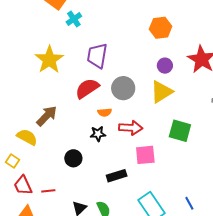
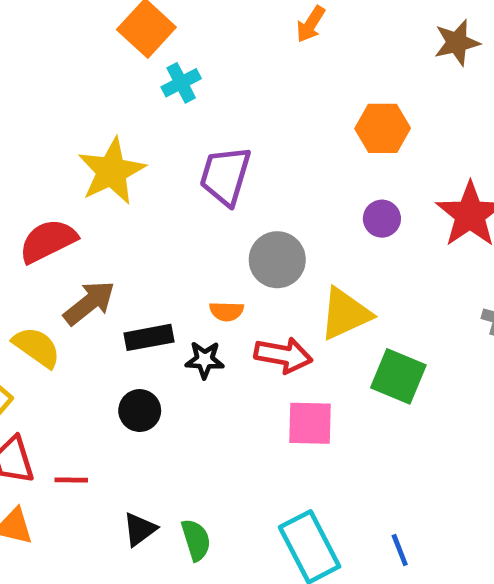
red semicircle: (87, 88) -> (48, 241), moved
yellow triangle: (161, 92) -> (345, 314), moved
black rectangle: (117, 176) -> (149, 337), moved

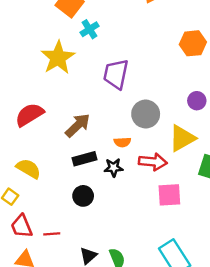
yellow star: (112, 171) -> (58, 58), moved
purple circle: (382, 219) -> (197, 101), moved
brown arrow: (89, 303) -> (78, 125), moved

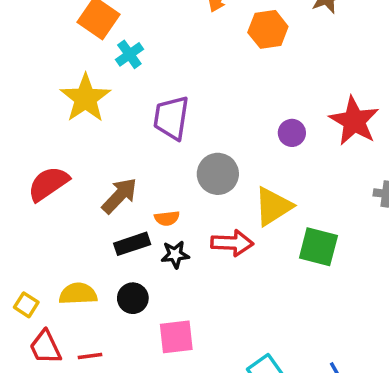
orange hexagon: (193, 43) -> (268, 29), moved
purple circle: (197, 101) -> (292, 133), moved
orange semicircle: (122, 142) -> (167, 218), moved
yellow semicircle: (28, 169) -> (78, 294), moved, turned -30
pink square: (169, 195) -> (176, 337), moved

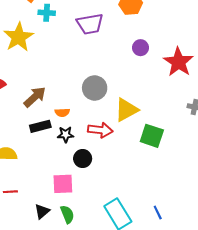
cyan cross: (129, 54) -> (47, 13), turned 35
purple trapezoid: (171, 118) -> (90, 24), moved, turned -112
purple circle: (292, 133) -> (141, 48), moved
black circle: (133, 298) -> (83, 159), moved

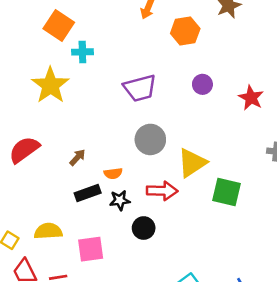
purple trapezoid: (90, 24) -> (140, 88), moved
red star: (178, 62) -> (251, 98), size x0.7
brown arrow: (35, 97) -> (77, 157), size x0.6
pink square: (63, 184) -> (91, 249), moved

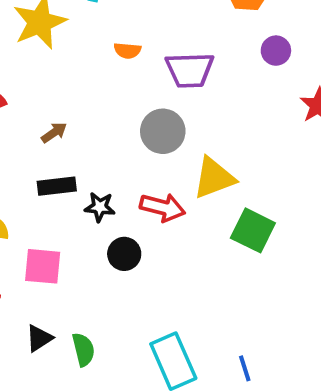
purple circle: (202, 84) -> (276, 51), moved
purple trapezoid: (140, 88) -> (190, 70), moved
orange semicircle: (113, 173) -> (127, 51), moved

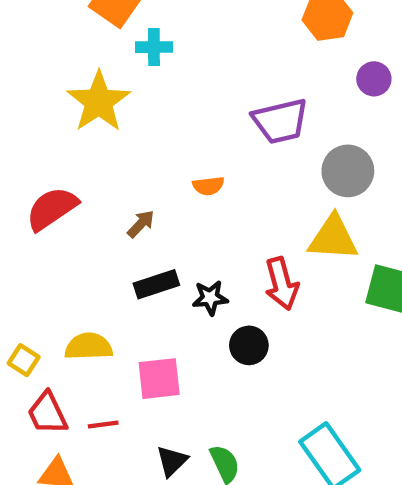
orange semicircle: (127, 51) -> (208, 186), moved
gray circle: (163, 131) -> (348, 171), moved
yellow triangle: (214, 178) -> (333, 238), turned 36
red arrow: (163, 207) -> (282, 284), turned 72

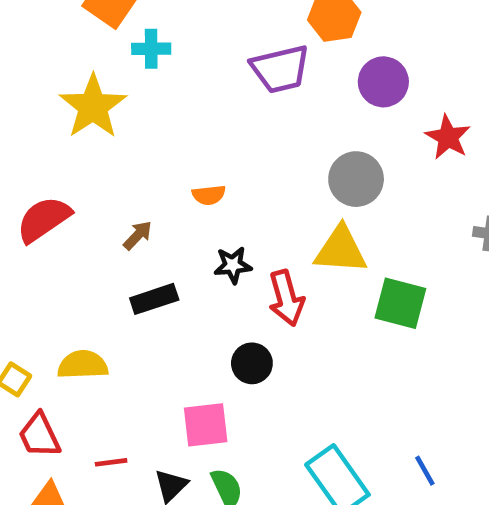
purple circle: (374, 79) -> (383, 82), size x1.4
purple trapezoid: (280, 121) -> (280, 69), moved
black star: (210, 298) -> (233, 265), moved
pink square: (159, 379) -> (206, 425), moved
red line: (103, 424) -> (111, 462), moved

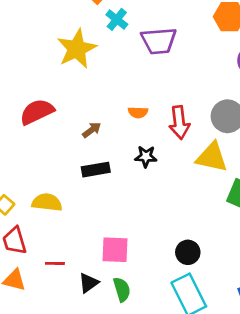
cyan cross: (151, 49) -> (117, 19), turned 30
purple trapezoid: (280, 69) -> (159, 41), moved
red arrow: (286, 298) -> (179, 122), moved
black circle: (252, 363) -> (188, 252), moved

